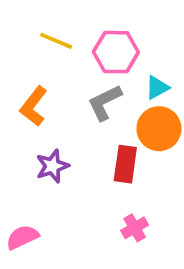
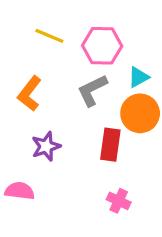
pink cross: (135, 228) -> (119, 201), turned -35
pink semicircle: (22, 237) -> (20, 191), moved, turned 32

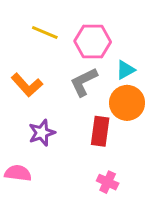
orange L-shape: (30, 94) -> (27, 85), turned -80

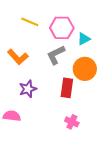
cyan triangle: (126, 70) -> (84, 39), moved

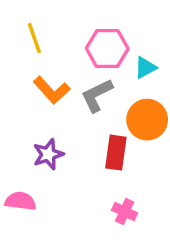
yellow line: (30, 22) -> (34, 38), moved, turned 48
orange L-shape: (18, 57) -> (52, 90), moved

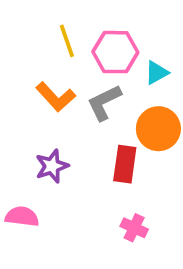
yellow line: (34, 38) -> (67, 41), moved

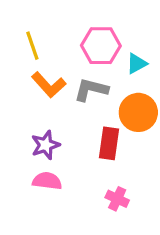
yellow line: (67, 41) -> (32, 46), moved
gray L-shape: (104, 103) -> (91, 90), turned 40
pink semicircle: (22, 217) -> (47, 181), moved

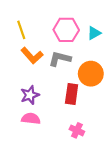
cyan triangle: (137, 64) -> (94, 33), moved

